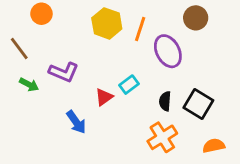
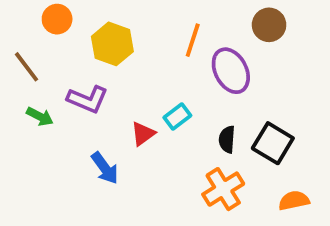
yellow hexagon: (107, 23) -> (112, 44), moved

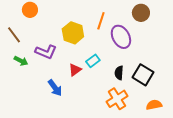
yellow hexagon: (112, 44) -> (73, 33), moved

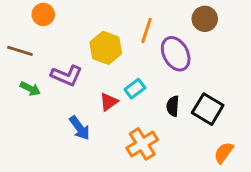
brown line: (14, 35) -> (20, 51), turned -36
orange cross: (117, 99) -> (142, 144), moved
orange semicircle: (154, 105) -> (224, 153), turned -42

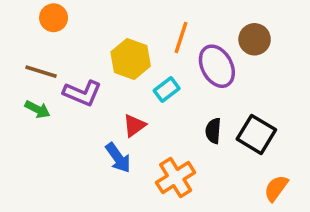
brown circle: (205, 19) -> (255, 39), moved
brown line: (20, 51) -> (41, 72), moved
cyan rectangle: (135, 89) -> (167, 90), moved
blue arrow: (80, 128) -> (118, 158), moved

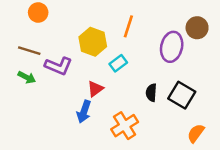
brown circle: (255, 39) -> (197, 28), moved
purple ellipse: (217, 66) -> (172, 47), moved, turned 40
blue arrow: (118, 158) -> (84, 112), turned 55

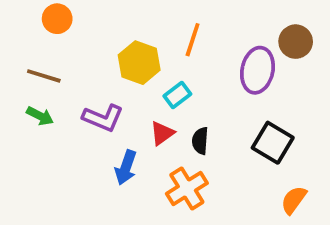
purple L-shape: (58, 66) -> (103, 118), moved
red triangle: (95, 89) -> (162, 133), moved
black semicircle: (151, 93) -> (200, 141), moved

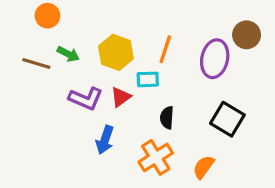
orange line: (193, 40) -> (165, 49), moved
cyan rectangle: (177, 95) -> (148, 79), turned 35
green arrow: (40, 116) -> (68, 54), moved
red triangle: (162, 133) -> (121, 97), moved
orange semicircle: (294, 200) -> (204, 167), moved

